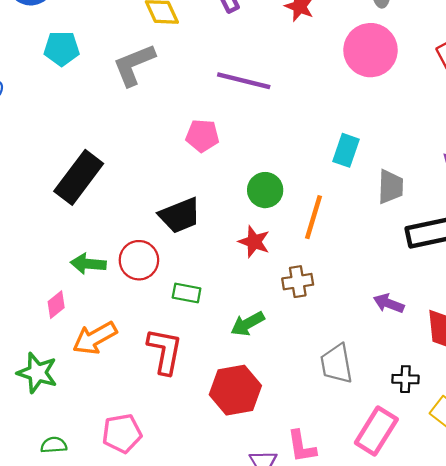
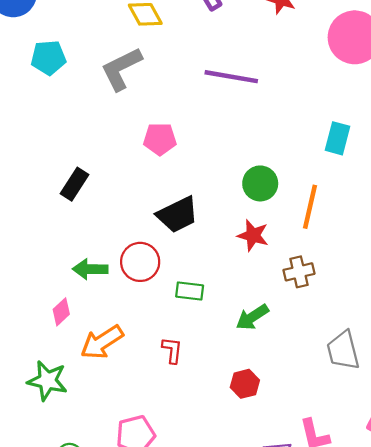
pink pentagon: (202, 136) -> (160, 139), moved
black rectangle: (79, 177) -> (75, 184), size x0.6
red L-shape: (165, 351) -> (172, 350), size x0.6
red hexagon: (235, 390) -> (245, 384), size x0.6

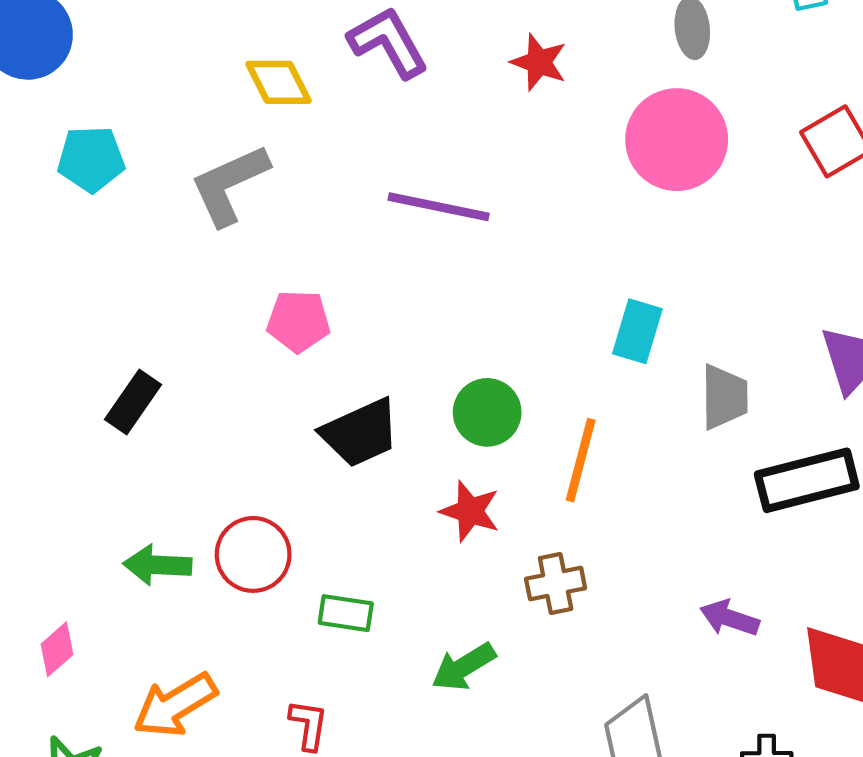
black trapezoid: (177, 215) -> (360, 433), moved
pink diamond: (61, 312) -> (57, 649), moved

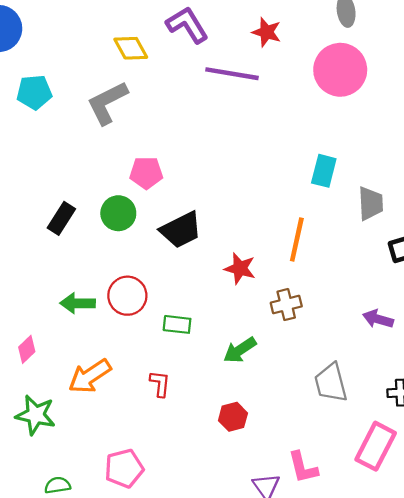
purple line: (439, 207) -> (232, 74), moved
green circle: (487, 412) -> (118, 213), moved

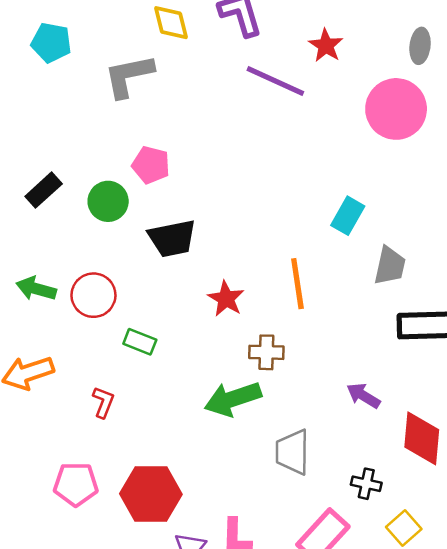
orange line: (297, 239) -> (297, 284), turned -36
green arrow: (240, 350) -> (233, 399), moved, size x1.4
red hexagon: (233, 417) -> (151, 494), moved, size x1.8
pink pentagon: (124, 468) -> (76, 484), moved

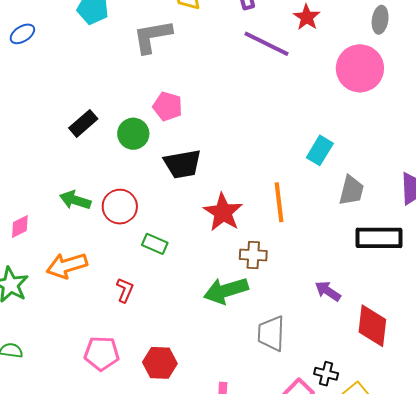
red star: (226, 299) -> (223, 212), size x1.4
black cross: (366, 484) -> (326, 374), moved
red hexagon: (151, 494) -> (160, 363), size x0.7

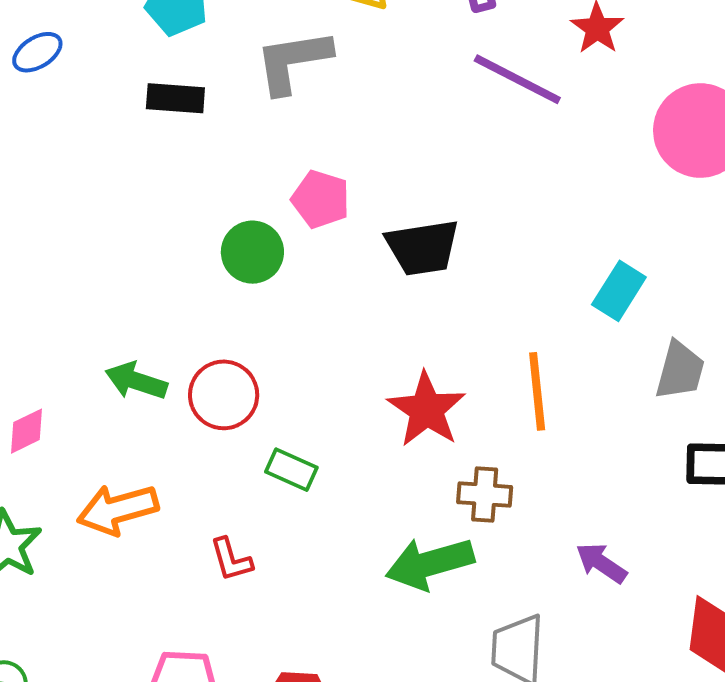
black rectangle: (83, 123) -> (175, 98), moved, turned 44
black trapezoid: (182, 164) -> (423, 247), moved
red L-shape: (125, 290) -> (231, 560), turned 140
purple arrow: (328, 291) -> (601, 563), moved

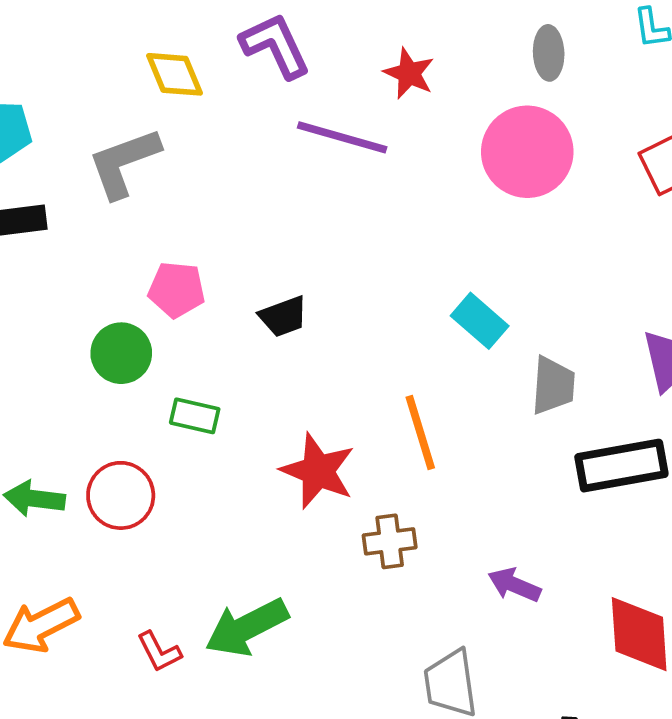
black trapezoid: (423, 247) -> (283, 316), size x0.7
cyan rectangle: (619, 291) -> (480, 321), turned -70
green rectangle: (291, 470) -> (195, 416), moved
green arrow: (430, 563) -> (247, 627), moved

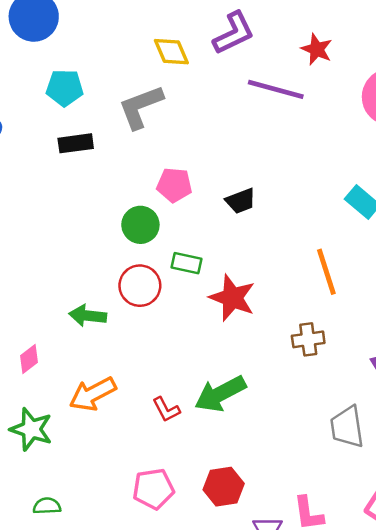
purple L-shape: (275, 46) -> (234, 33), turned 90
red star: (318, 471) -> (232, 298), moved
red circle: (121, 495) -> (140, 286), moved

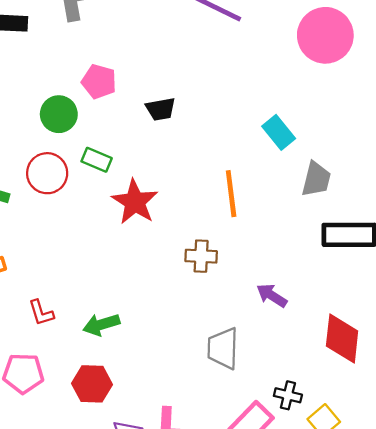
green arrow: (220, 394) -> (101, 325), moved, size x0.7
red L-shape: (166, 410) -> (41, 313), moved

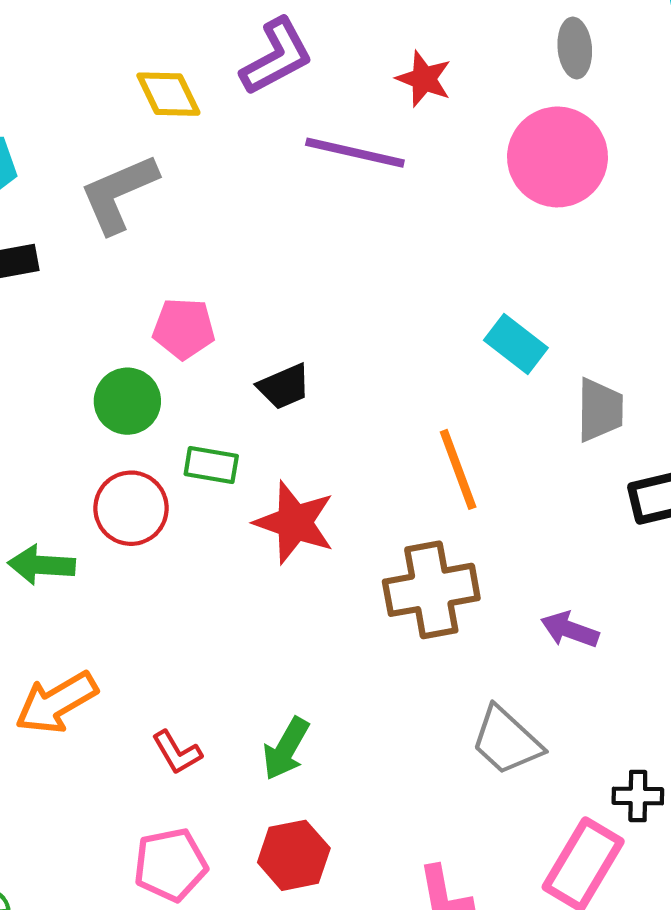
black trapezoid: (161, 109) -> (284, 387), moved
brown cross: (201, 256) -> (431, 590), size x1.6
green arrow: (101, 325) -> (286, 749), turned -30
gray trapezoid: (223, 348) -> (506, 741), turned -36

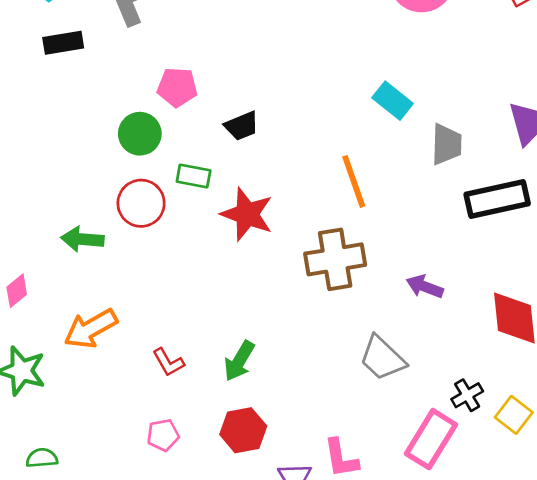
black cross: (638, 796) -> (467, 395), turned -32
pink pentagon: (170, 865) -> (163, 435), size x0.7

